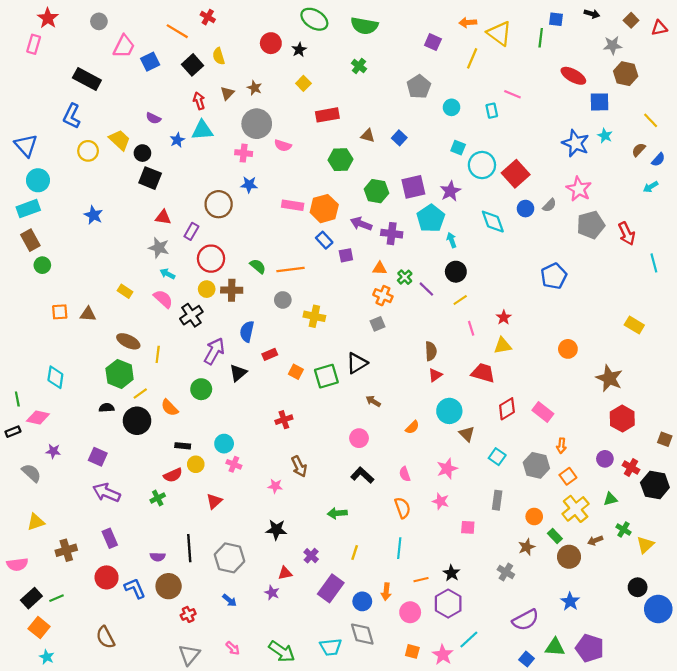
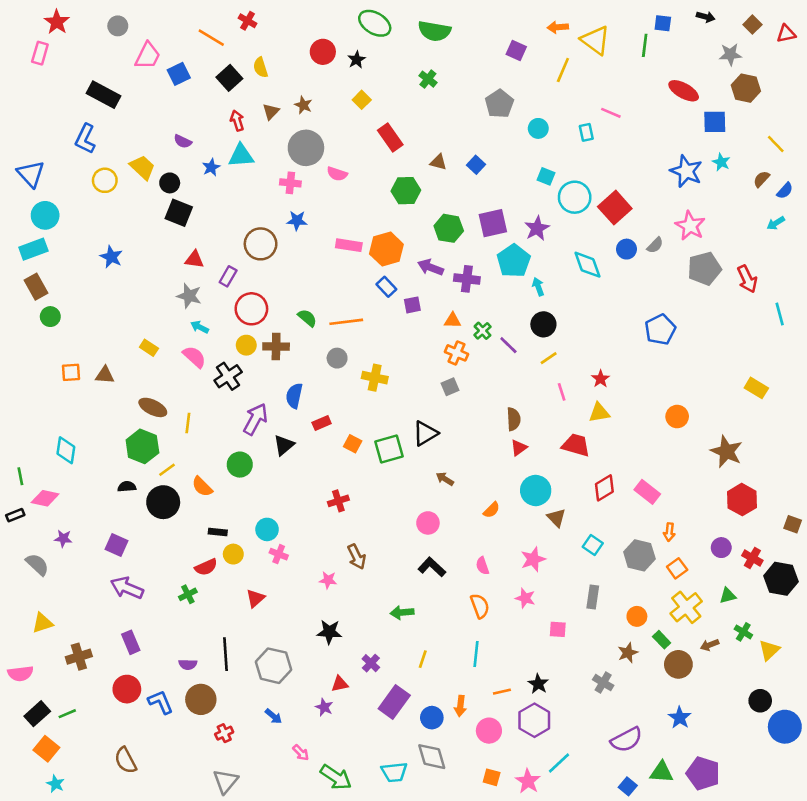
red rectangle: (327, 115) -> (390, 137), turned 65
pink arrow: (233, 648) -> (301, 753), moved

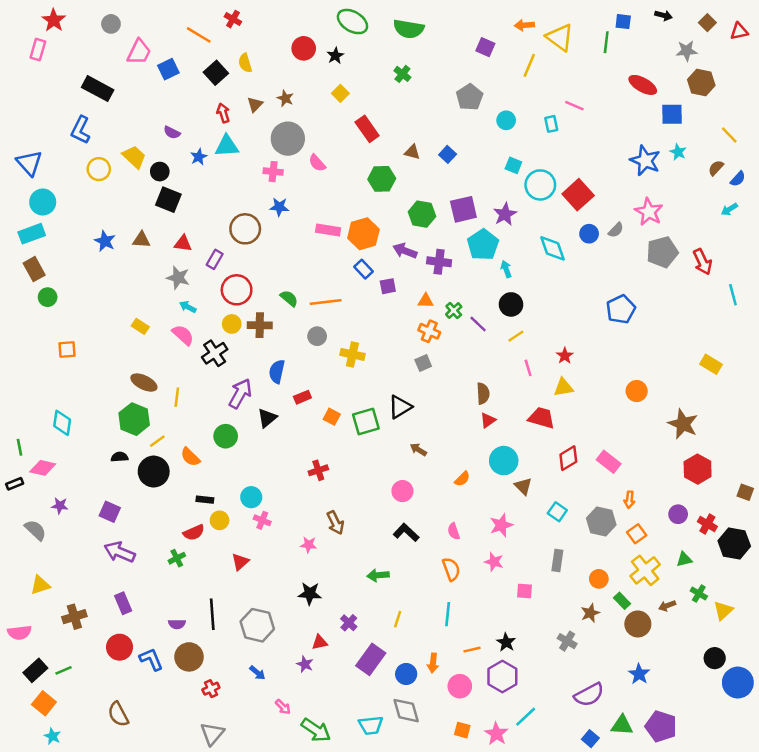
pink semicircle: (337, 174) -> (317, 163), turned 30
brown triangle: (105, 375) -> (141, 240), moved

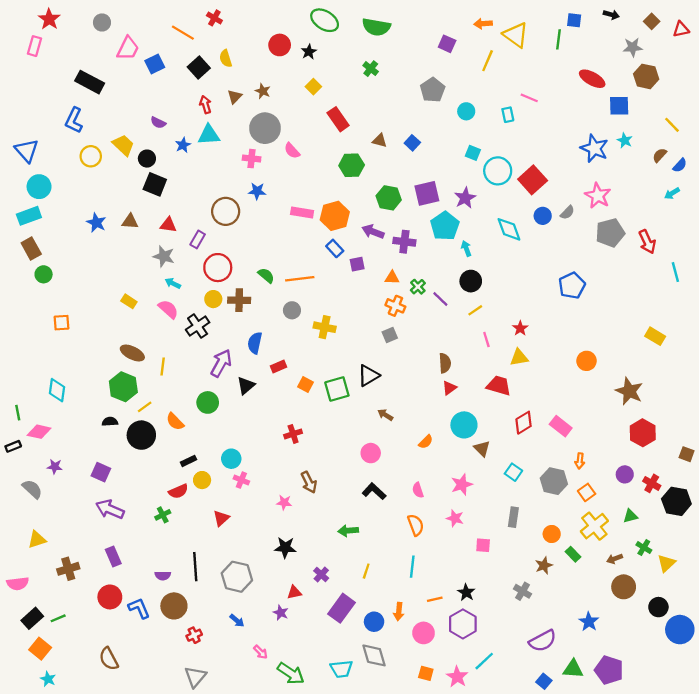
black rectangle: (205, 500) -> (189, 461), turned -32
brown circle: (638, 624) -> (624, 587), moved

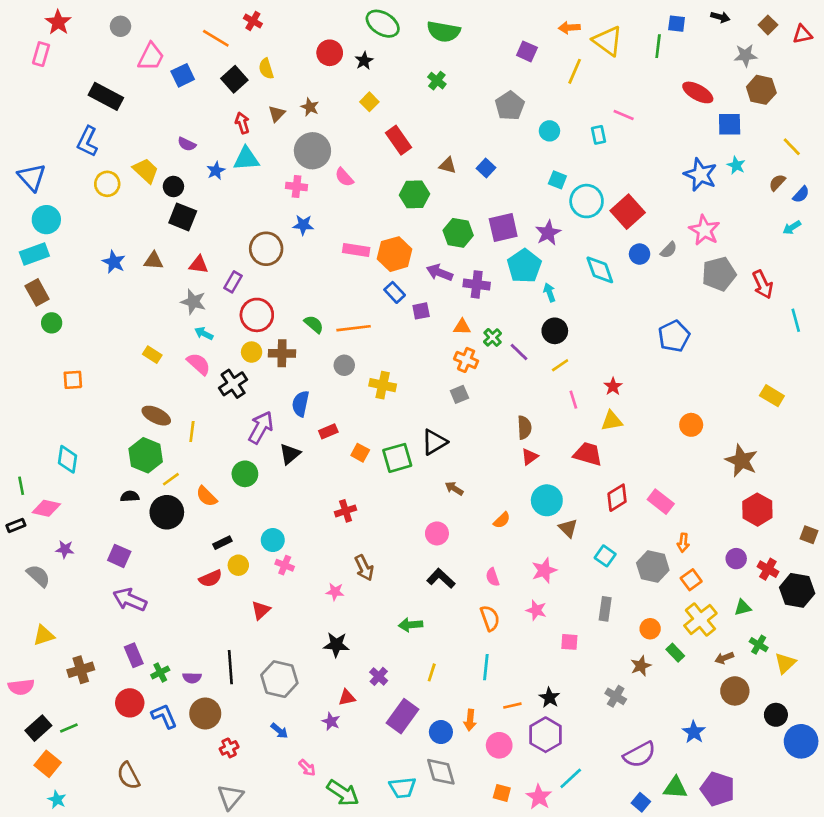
green cross: (163, 515) -> (160, 672), moved

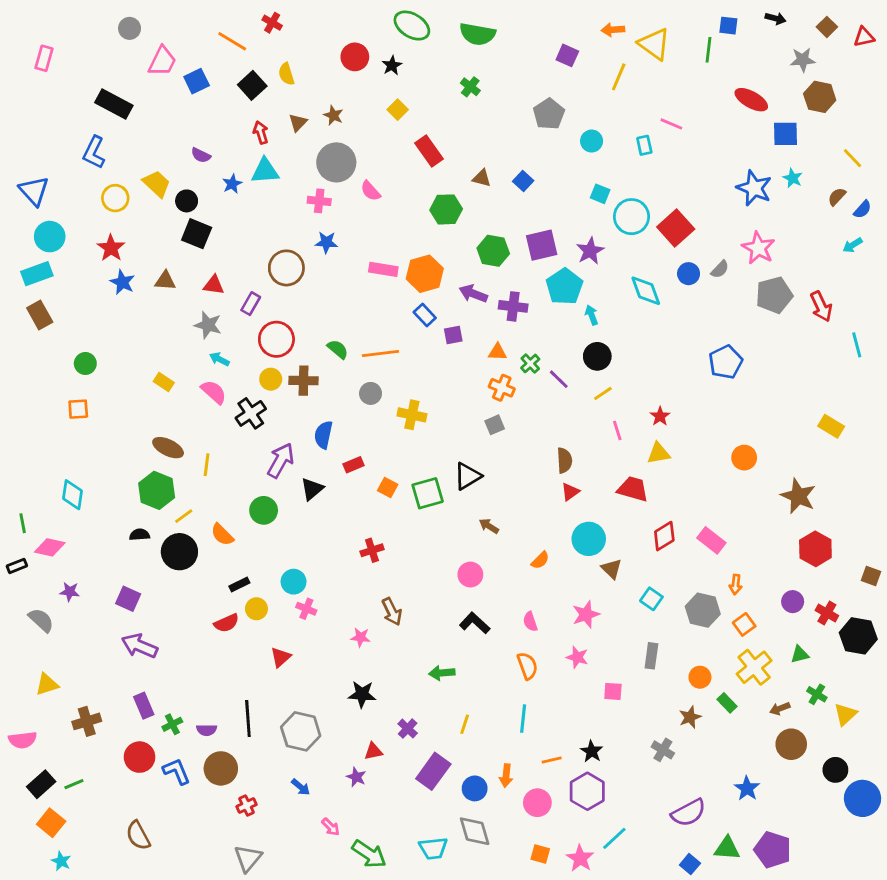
red star: (58, 22) -> (111, 248), moved
green circle: (52, 323) -> (85, 363), moved

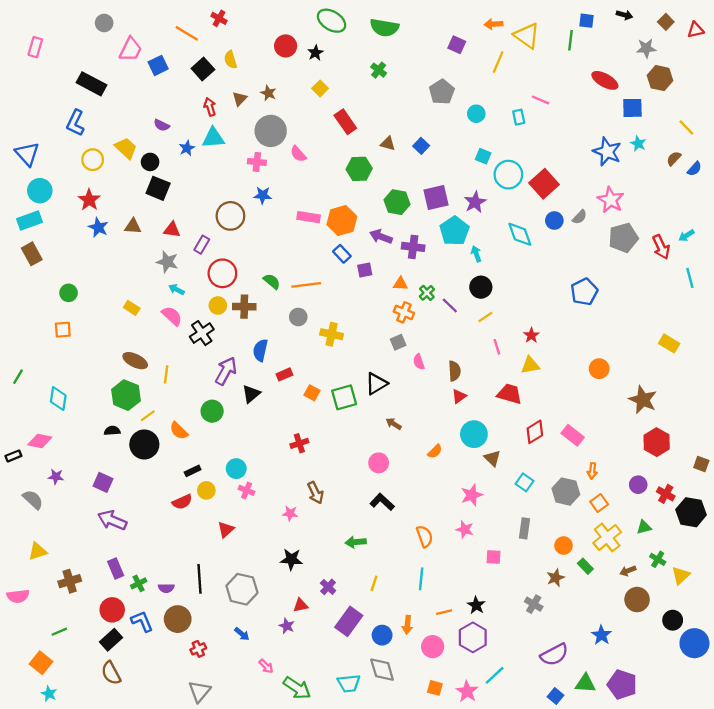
cyan arrow: (853, 245) -> (686, 235), moved
green line: (23, 523) -> (18, 377), moved, turned 42
pink semicircle: (530, 622) -> (419, 362), moved
black rectangle: (41, 784) -> (111, 640), moved

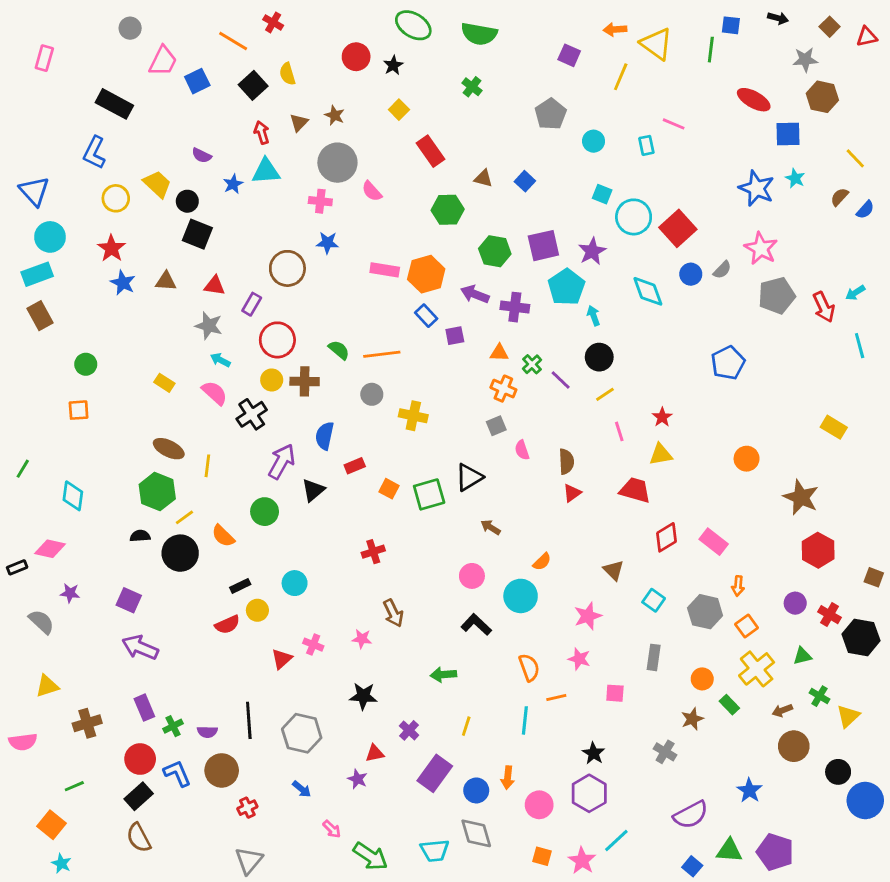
cyan circle: (474, 434) -> (521, 596), moved
pink cross: (247, 490) -> (313, 645), moved
orange line: (444, 612) -> (556, 698), moved

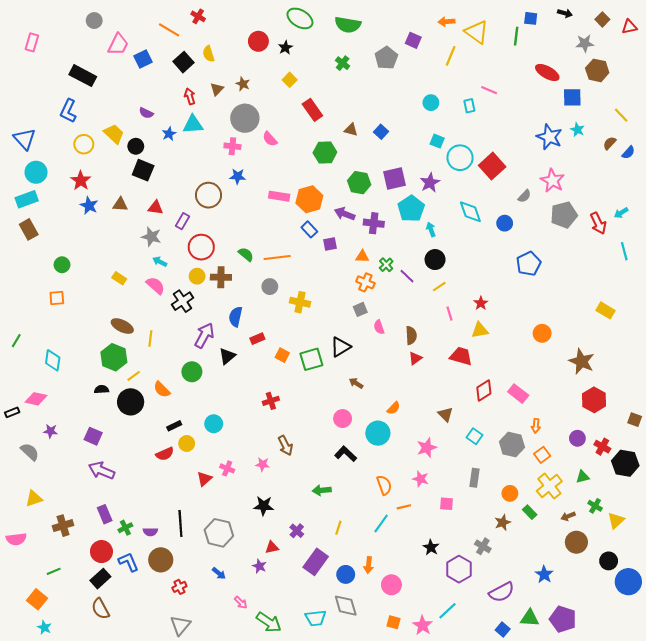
gray pentagon: (551, 114) -> (386, 58), moved
blue circle: (691, 274) -> (505, 223), moved
cyan line: (525, 720) -> (381, 523), turned 30
purple hexagon: (589, 793) -> (459, 569), moved

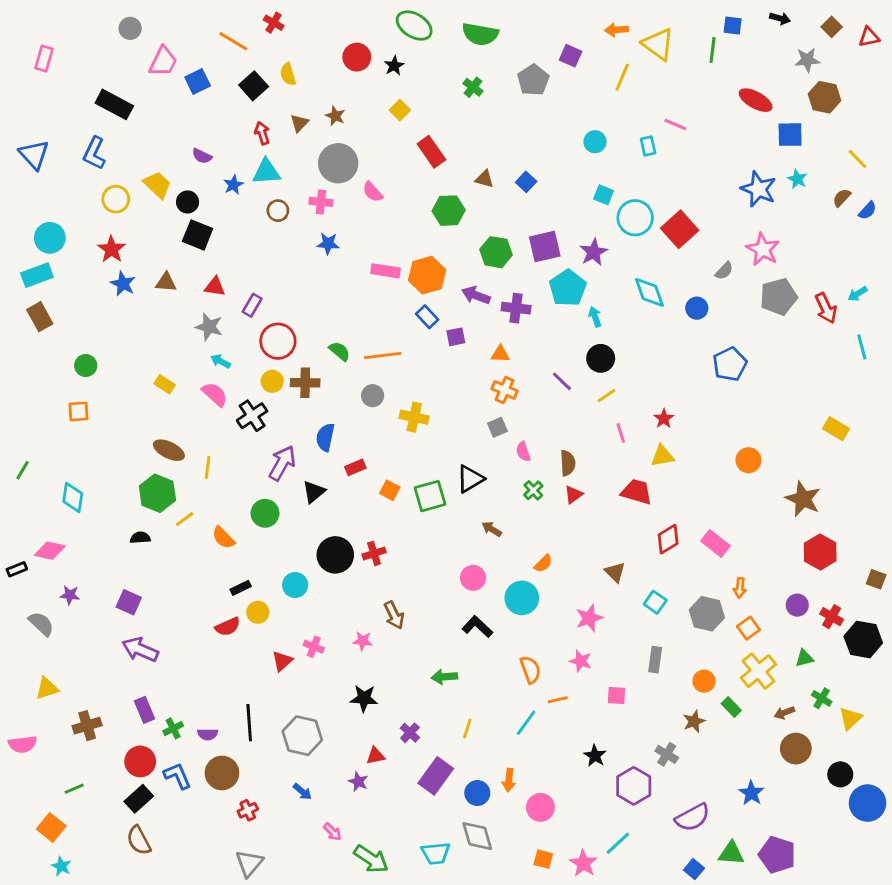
blue triangle: (25, 139) -> (34, 155), moved
brown circle: (209, 195) -> (278, 211), moved, size x0.6
green cross: (386, 265) -> (533, 490), moved
black circle: (131, 402) -> (335, 555), moved

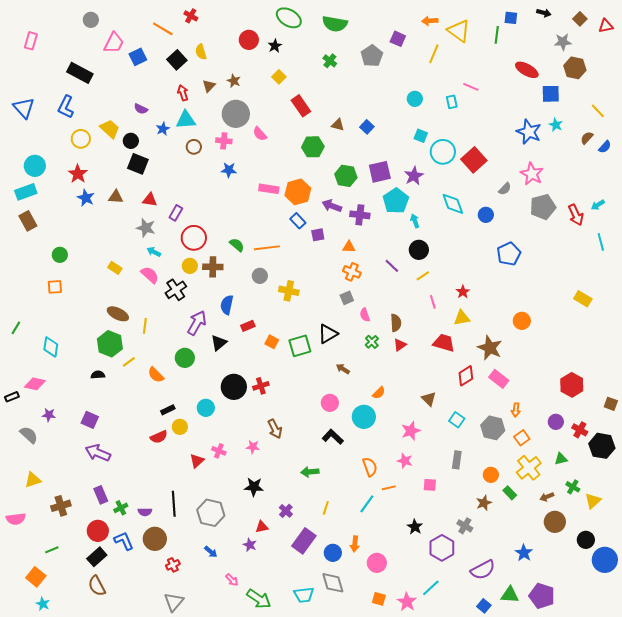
brown star: (803, 499) -> (490, 348), moved

